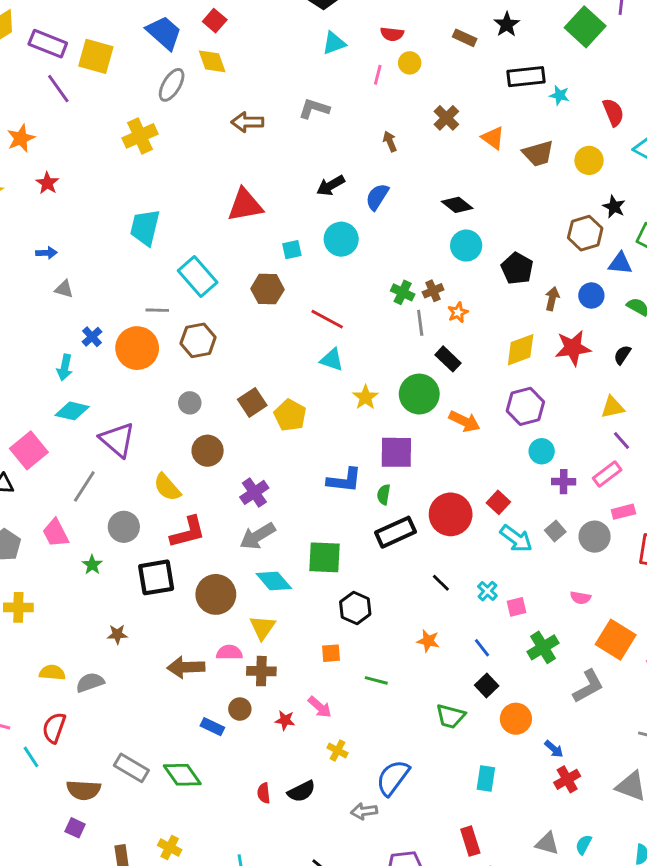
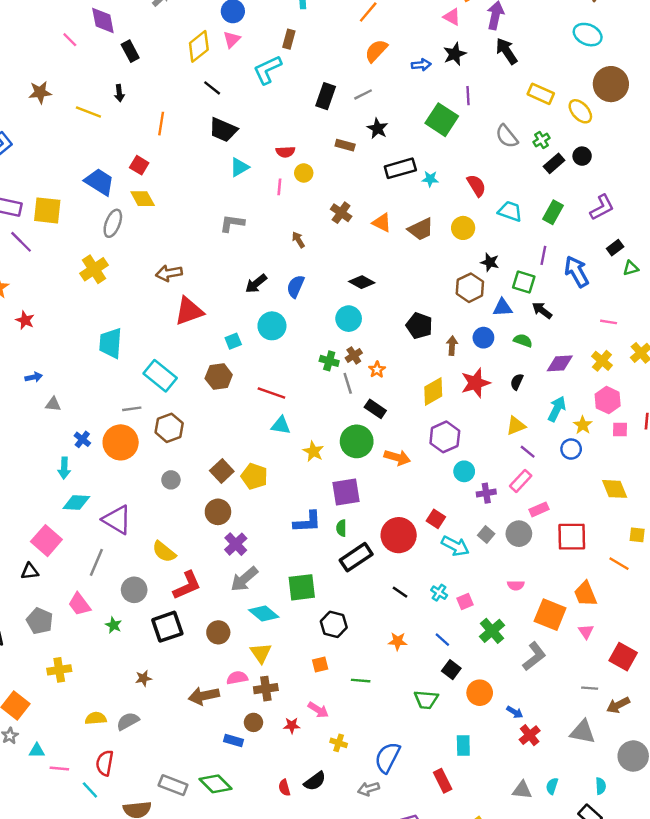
brown arrow: (247, 122) -> (169, 273), moved
cyan circle: (466, 246) -> (349, 319), moved
brown circle: (208, 451) -> (218, 512), moved
brown circle: (216, 594) -> (218, 632), size x0.7
red rectangle: (470, 841) -> (443, 781), moved

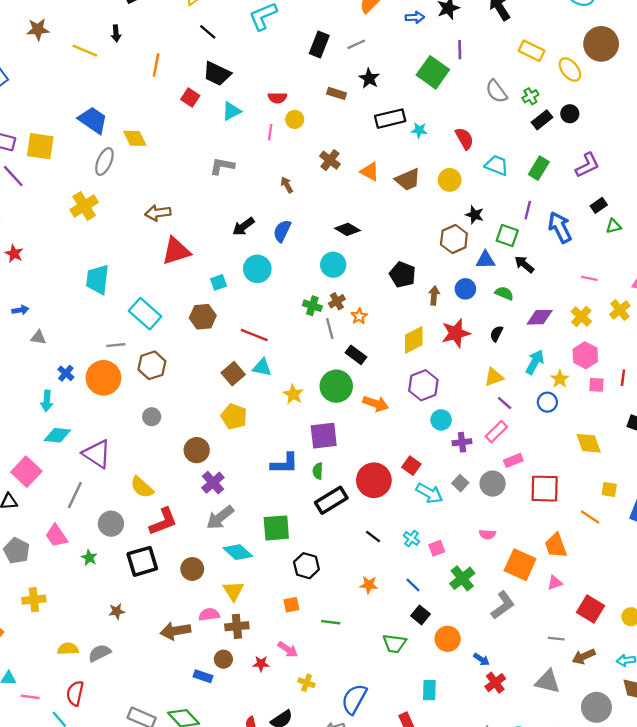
red square: (139, 165) -> (190, 97), moved
brown square: (222, 471) -> (233, 374), moved
pink triangle: (586, 632) -> (555, 583), turned 42

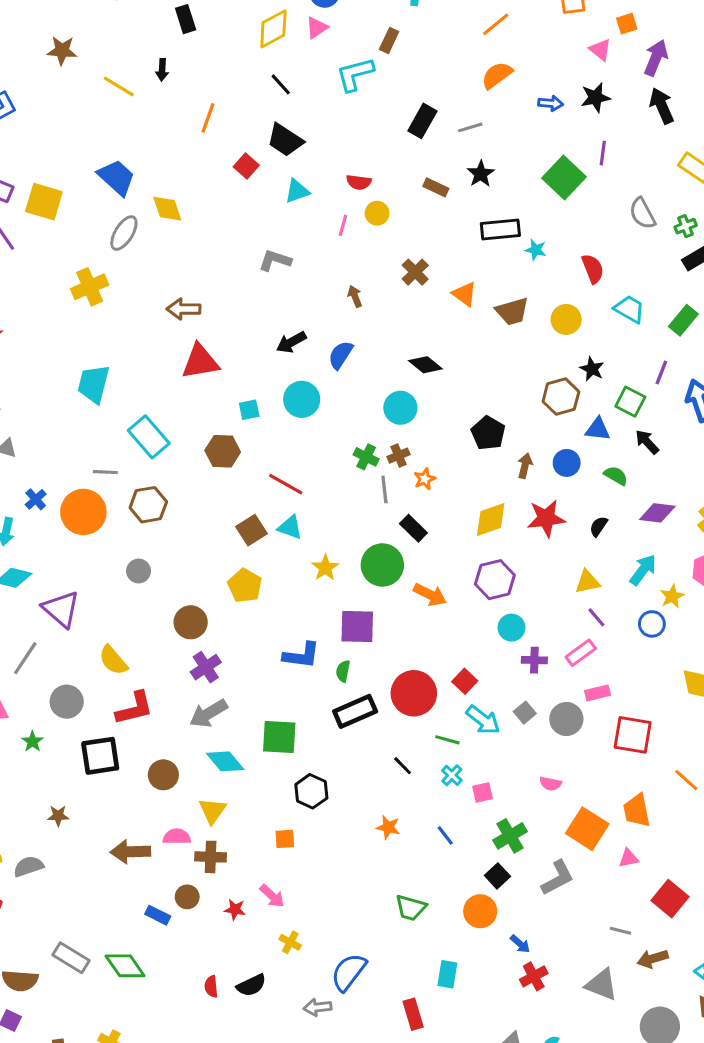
black square: (421, 615) -> (497, 876), moved
green line: (331, 622) -> (447, 740), moved

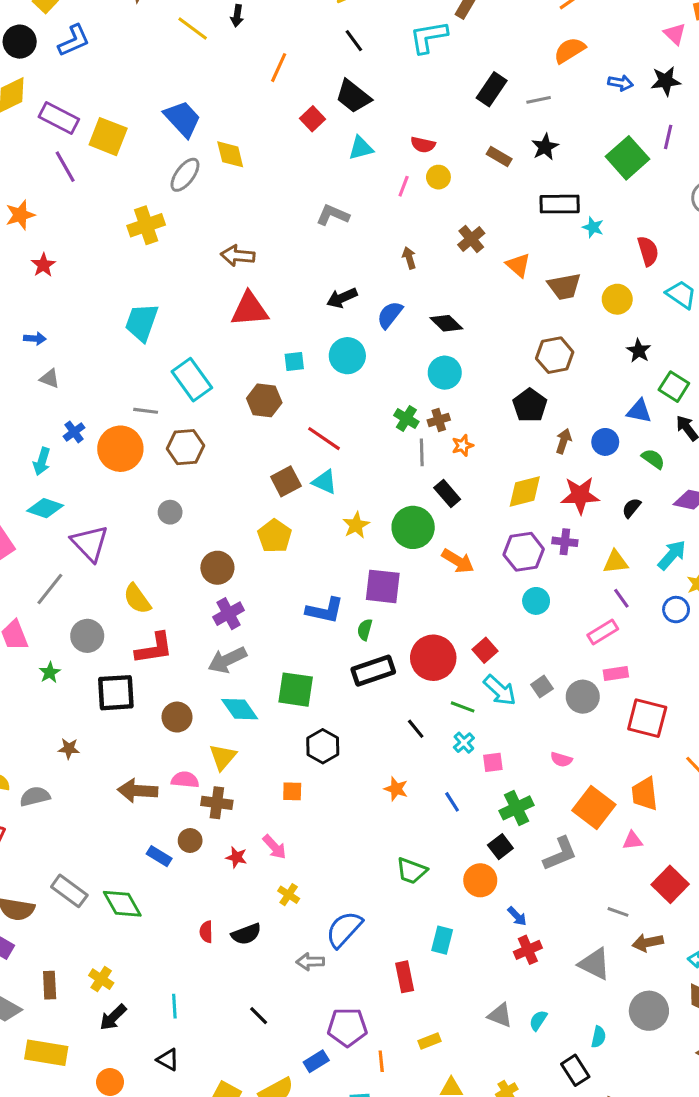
black diamond: (425, 365) -> (446, 323), moved
brown hexagon: (561, 397) -> (555, 355), moved
purple cross: (534, 660) -> (565, 542), moved

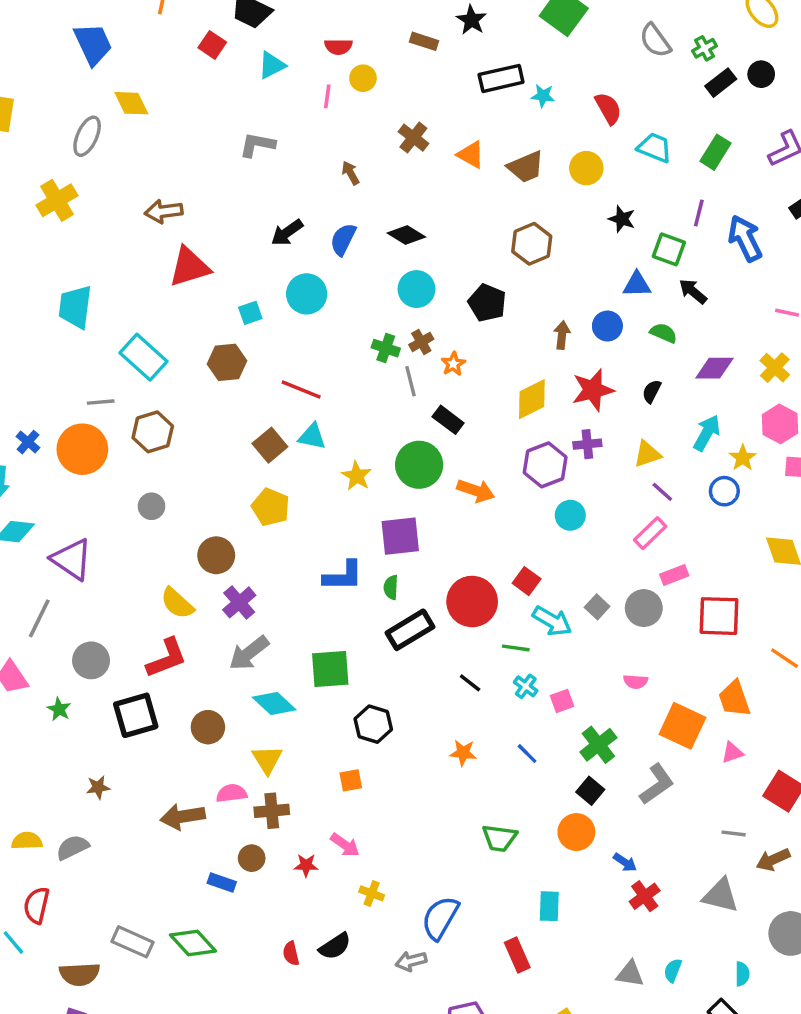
blue trapezoid: (182, 119) -> (93, 44), moved, turned 30
black pentagon: (530, 405) -> (487, 303), moved
yellow semicircle: (137, 599) -> (177, 603), moved

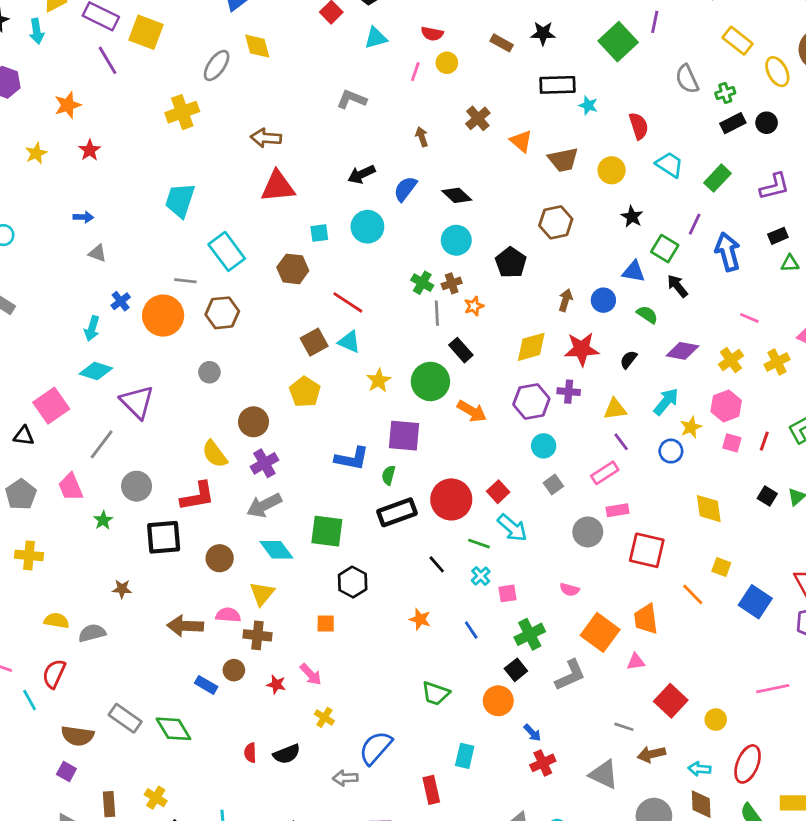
black star: (471, 20) -> (543, 33), turned 30
gray square: (597, 607) -> (553, 485), moved

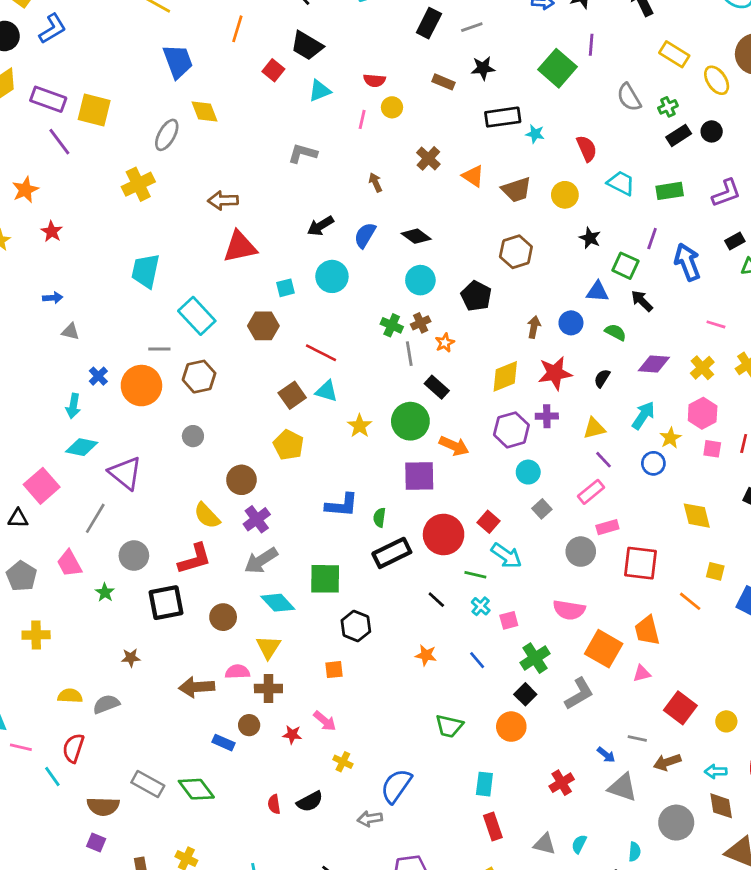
green rectangle: (718, 178) -> (670, 191), turned 44
purple square: (404, 436) -> (419, 476), moved
pink semicircle: (570, 590) -> (569, 610), size x1.6
blue arrow: (532, 733) -> (606, 755), moved
red rectangle: (431, 790) -> (493, 827), moved

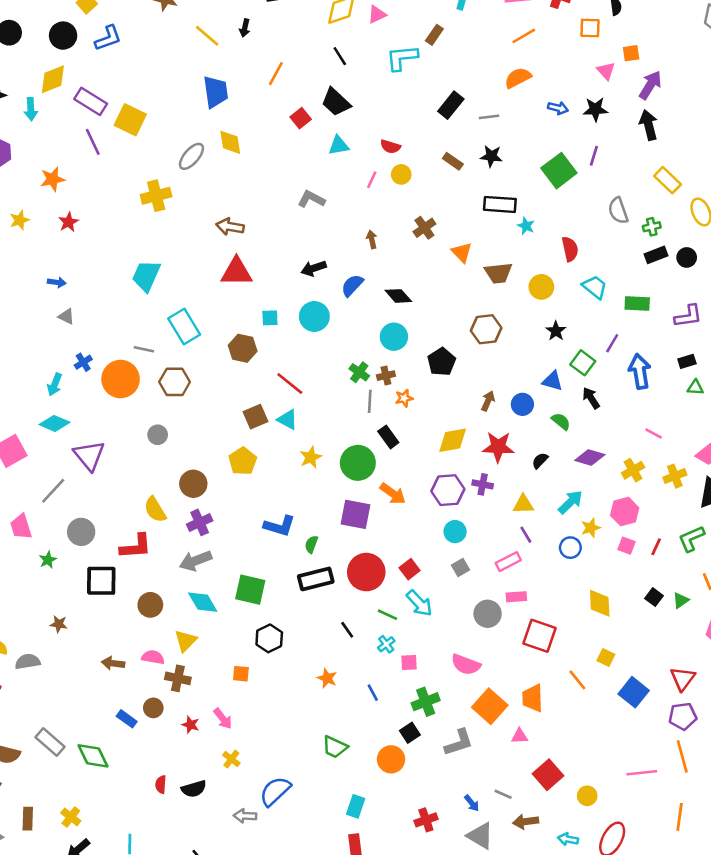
brown arrow: (197, 687) -> (113, 663), size x0.7

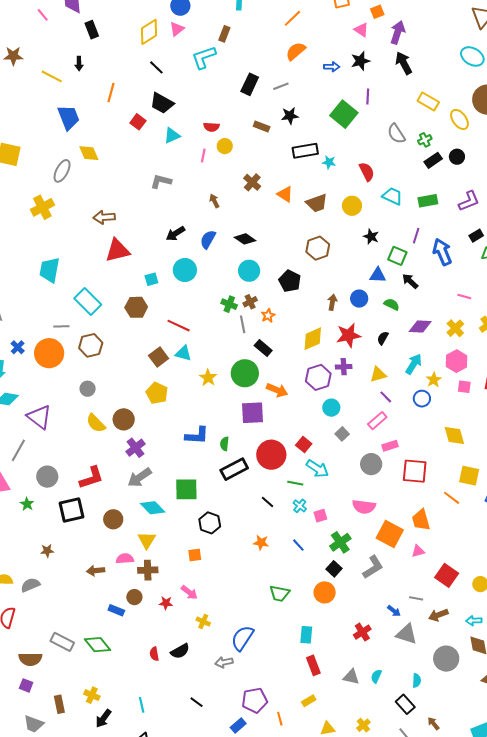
yellow semicircle: (155, 510) -> (96, 423), moved
yellow square: (606, 658) -> (469, 476), size x1.5

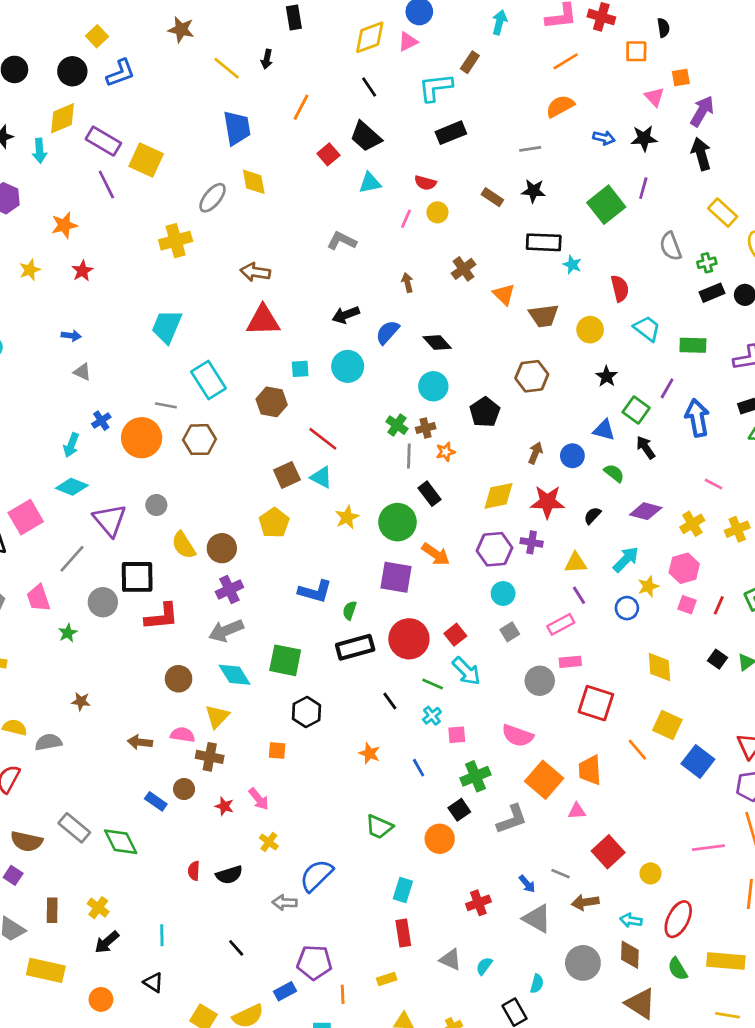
black rectangle: (250, 84) -> (451, 133), moved, turned 30
gray circle: (88, 389) -> (156, 505), moved
black square: (72, 510) -> (137, 577), moved

